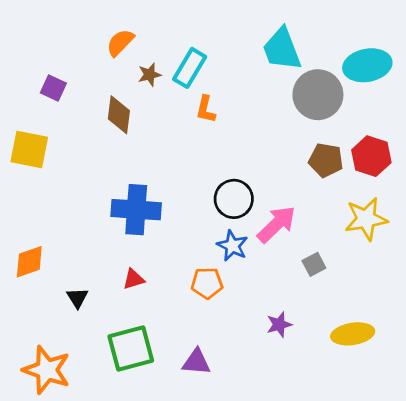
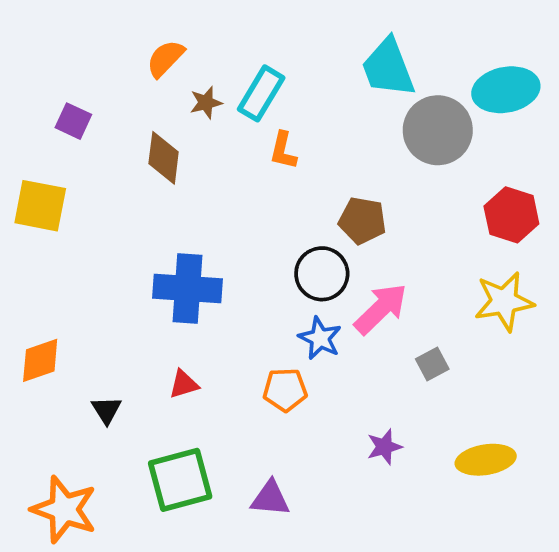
brown pentagon: (326, 160) -> (362, 220), moved

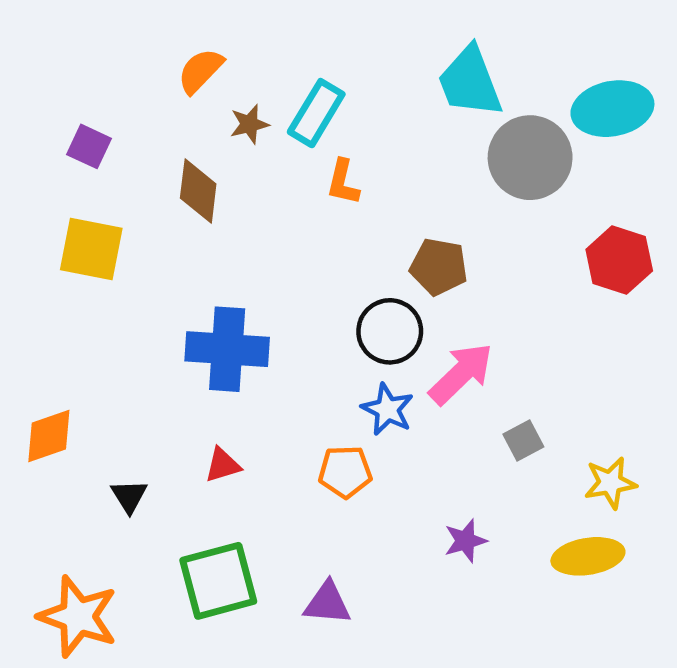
yellow square: (40, 206) -> (91, 249), moved
yellow star: (504, 301) -> (610, 483), moved, size x0.7

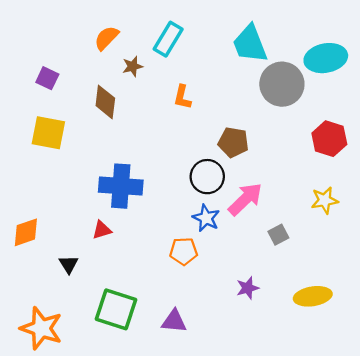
cyan rectangle: (316, 113) -> (168, 39), moved
red triangle: (223, 465) -> (102, 230), moved
yellow star: (610, 483) -> (325, 200), moved
green square: (218, 581) -> (116, 309), turned 33

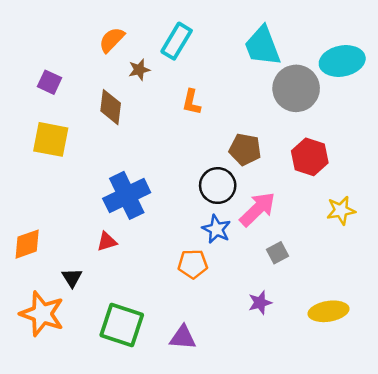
red hexagon: (329, 139) -> (310, 157), moved
blue cross: (121, 186) -> (127, 195), turned -30
gray square: (278, 235) -> (277, 253), moved
orange star: (41, 328) -> (42, 314), moved

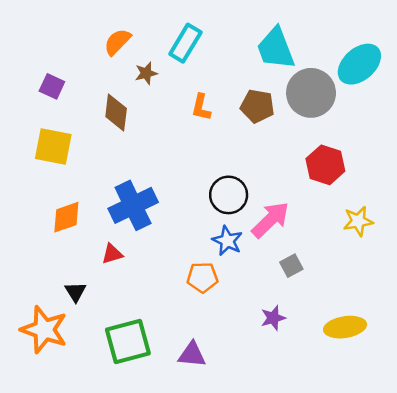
cyan ellipse: (342, 61) -> (359, 64), turned -30
brown pentagon: (245, 149) -> (257, 106), moved
orange diamond: (27, 244) -> (66, 217), moved
green square: (122, 325) -> (128, 341), turned -33

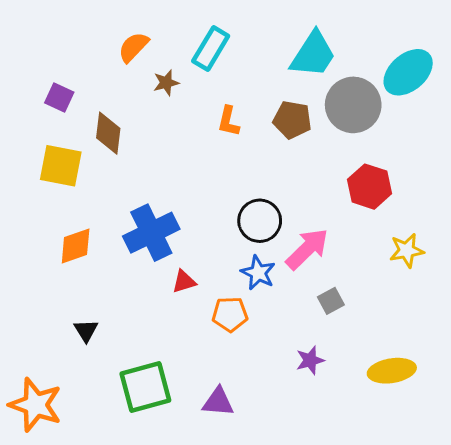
cyan trapezoid: (276, 48) -> (313, 54), turned -126
brown diamond: (116, 113) -> (108, 133), moved
red triangle: (112, 254) -> (184, 282), moved
orange star: (44, 330) -> (35, 405), moved

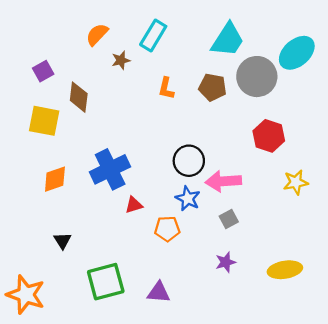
purple square: (59, 98) -> (43, 71), turned 36
pink arrow: (307, 249) -> (223, 181), turned -140
gray square: (331, 301) -> (229, 219), moved

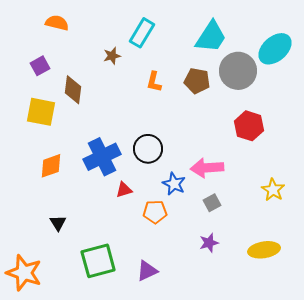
orange semicircle: (97, 34) -> (57, 23), moved, turned 60
black circle: (189, 161) -> (148, 149), moved
yellow star: (296, 182) -> (273, 190), moved, turned -30
purple triangle: (159, 292) -> (147, 271), turned -30

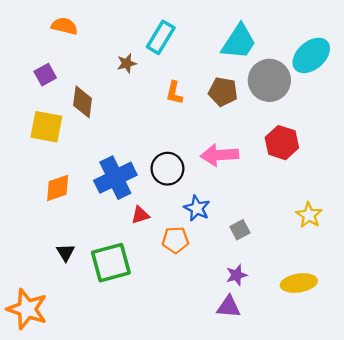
pink arrow: (207, 168) -> (220, 155), moved
green square: (98, 261) -> (111, 263), moved
purple triangle: (147, 271) -> (229, 307), moved, turned 30

